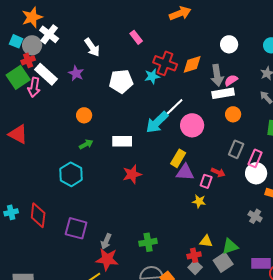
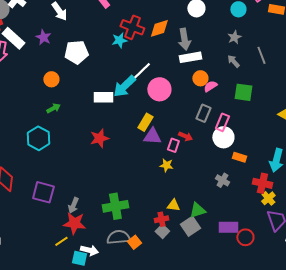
pink semicircle: (231, 80) -> (210, 86), moved
white pentagon: (121, 81) -> (76, 52), moved
white rectangle: (122, 141) -> (103, 97), moved
green cross: (148, 242) -> (115, 206), size x1.4

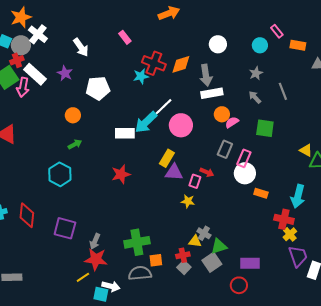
gray cross: (222, 180) -> (204, 233), moved
red circle: (245, 237) -> (239, 285), moved
orange square: (134, 242) -> (156, 260), moved, turned 32

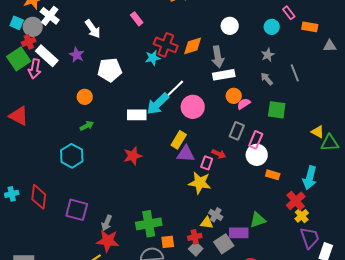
yellow star: (188, 201) -> (200, 183), size x1.6
red cross: (284, 219) -> (296, 201), turned 36
green triangle: (219, 246) -> (258, 220), moved
purple rectangle: (250, 263) -> (239, 233), moved

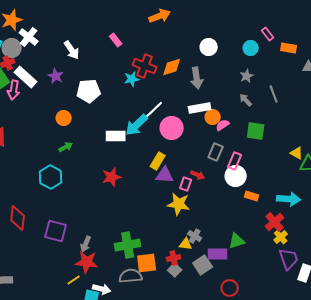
white rectangle: (224, 75) -> (200, 108), moved
cyan arrow: (310, 178) -> (289, 199), turned -100
orange square: (168, 242) -> (147, 263), size x1.5

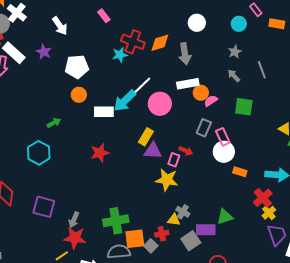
orange circle: (64, 118) -> (79, 95), moved
pink rectangle: (235, 161) -> (223, 137), turned -48
gray square: (175, 270) -> (151, 246), moved

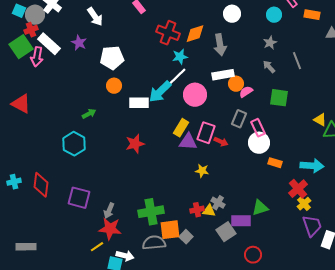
cyan star: (120, 55) -> (180, 57), moved
pink rectangle: (174, 160) -> (206, 133), moved, size x1.5
yellow star: (167, 180) -> (202, 171), size x0.6
red cross: (162, 234) -> (197, 210), moved

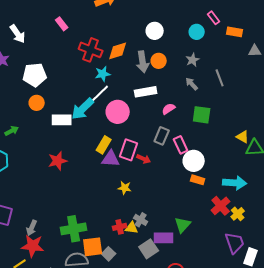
orange circle: (236, 84) -> (159, 61), moved
white circle: (259, 143) -> (194, 161), moved
yellow cross: (304, 204) -> (238, 214), moved
green triangle: (260, 208) -> (183, 225), turned -30

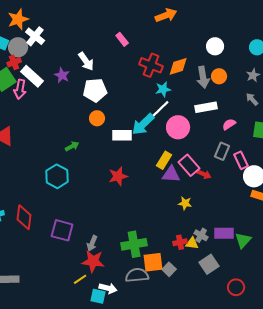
white arrow: (18, 34) -> (86, 61), moved
pink rectangle: (129, 150) -> (189, 165), turned -60
purple rectangle: (164, 238) -> (224, 233), moved

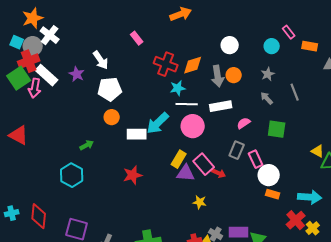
red cross: (14, 62) -> (29, 61), size x1.5
white line: (160, 109) -> (187, 104), moved, turned 45

